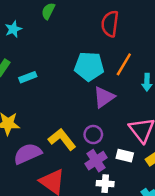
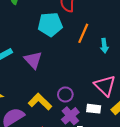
cyan pentagon: (89, 66) -> (50, 24), moved
purple triangle: (104, 97) -> (33, 60), moved, turned -30

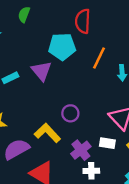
purple triangle: (33, 60) -> (41, 71), moved
purple circle: (65, 94) -> (70, 113), moved

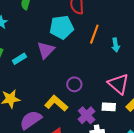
purple triangle: (41, 71) -> (46, 50), turned 30

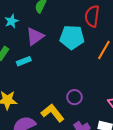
purple triangle: (46, 50) -> (35, 36), moved

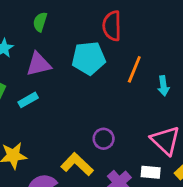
purple triangle: (35, 36) -> (38, 64), turned 30

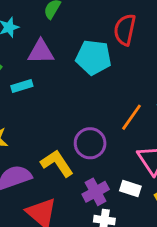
orange line: (134, 69) -> (132, 117), moved
purple circle: (104, 139) -> (90, 143), size x1.4

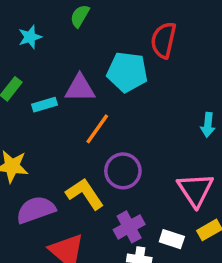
purple triangle: (41, 52) -> (80, 88), moved
orange line: (132, 117) -> (97, 129), moved
white rectangle: (130, 189) -> (172, 239), moved

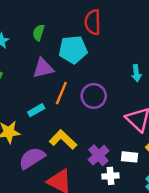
green semicircle: (80, 16) -> (39, 33), moved
cyan rectangle: (45, 105) -> (36, 110), moved
purple circle: (123, 171) -> (94, 96), moved

